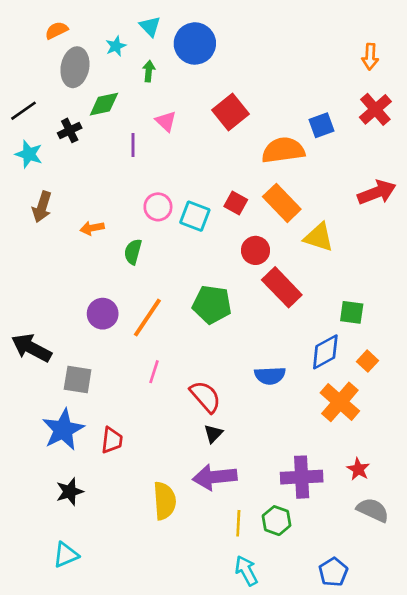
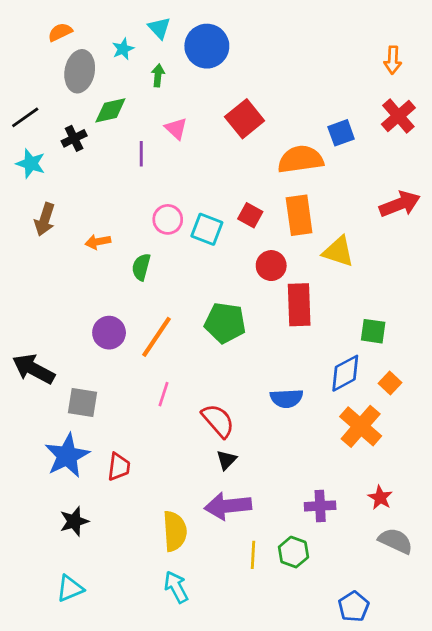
orange rectangle: (282, 203) -> (299, 215), turned 36
red rectangle: (282, 287) -> (299, 305), turned 42
purple cross: (302, 477) -> (320, 506), size x0.7
cyan arrow: (246, 571) -> (176, 587), moved

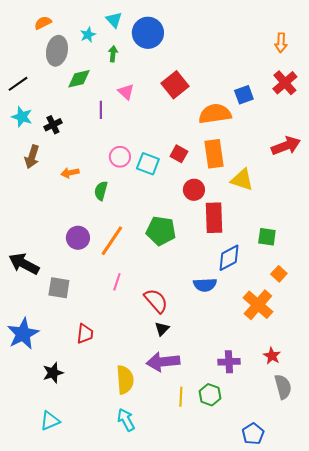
black cross: (74, 138) -> (53, 125), moved
blue diamond: (345, 373) -> (229, 258), moved
blue star: (67, 456) -> (23, 334), moved
gray semicircle: (396, 541) -> (283, 387), turned 50

